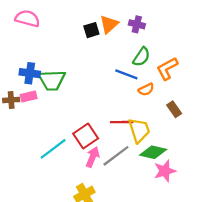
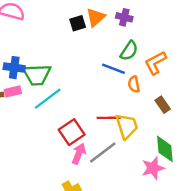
orange semicircle: (146, 89) -> (134, 84), turned 105
cyan line: (53, 149) -> (48, 99), moved
green diamond: (153, 152) -> (165, 149), moved, turned 72

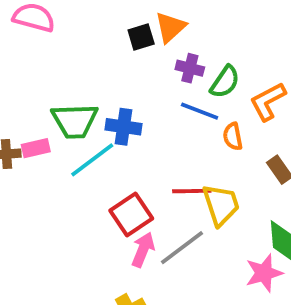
purple cross: (124, 17) -> (190, 68), moved
blue cross: (14, 68) -> (123, 127), moved

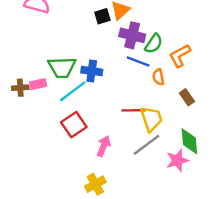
purple cross: (190, 68) -> (132, 35), size x1.5
red square: (131, 214) -> (74, 125), moved
gray line: (182, 248) -> (146, 145), moved

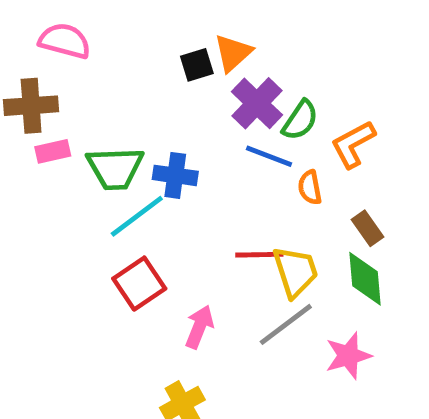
purple cross: (132, 35) -> (257, 103), turned 30
pink rectangle: (38, 84) -> (53, 151), moved
brown cross: (20, 88) -> (31, 106), moved, size x1.5
green diamond: (189, 141) -> (365, 279), moved

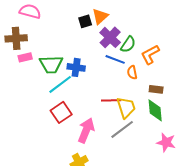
brown rectangle: (368, 228) -> (156, 89), turned -48
pink arrow: (199, 327) -> (86, 130), size x1.4
pink star: (348, 356) -> (166, 142), moved, turned 30

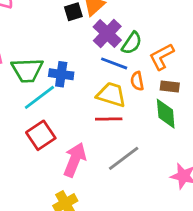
brown rectangle: (156, 89) -> (170, 86), moved
yellow trapezoid: (126, 107) -> (111, 95), moved, turned -55
green diamond: (155, 110) -> (166, 114), moved

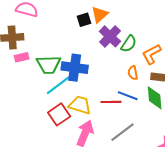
blue line: (114, 63) -> (128, 96), moved
blue cross: (61, 74) -> (75, 68), size x1.4
yellow trapezoid: (111, 95) -> (80, 105), moved

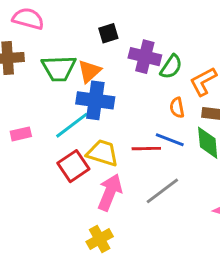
orange triangle: (100, 15) -> (89, 71), moved
purple cross: (110, 36) -> (145, 57), turned -30
pink rectangle: (22, 57) -> (21, 134), moved
green trapezoid: (49, 65) -> (59, 68), moved

